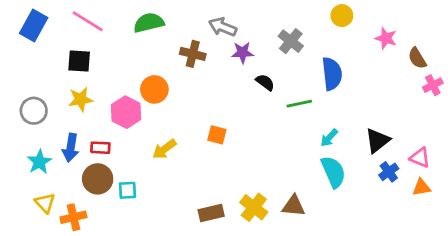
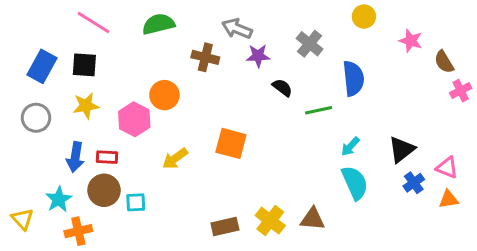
blue rectangle: (34, 26) -> (42, 66), moved
orange square: (217, 135) -> (231, 143), size x1.5
cyan star: (39, 162) -> (59, 199), moved
yellow triangle: (45, 203) -> (22, 219), moved

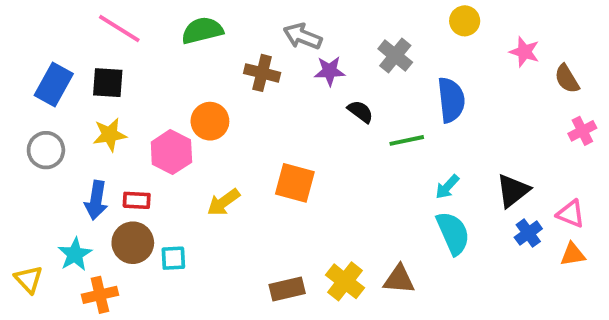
pink cross: (461, 91) -> (582, 131), moved

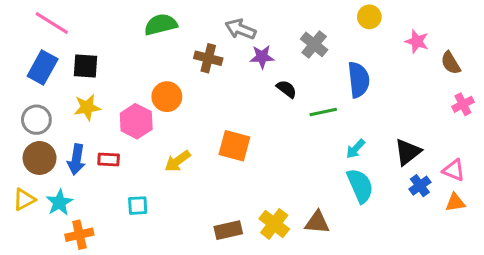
pink line: (119, 29) -> (52, 23), moved
brown circle: (133, 243) -> (40, 158), moved
yellow triangle: (29, 279) -> (24, 199), moved, turned 45

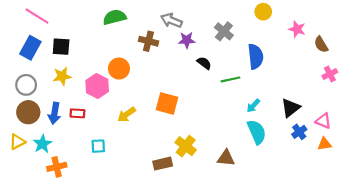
yellow cross: (274, 224) -> (186, 146), moved

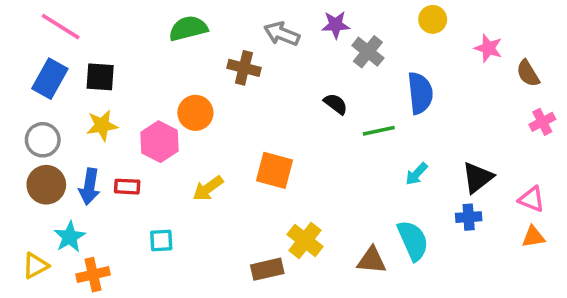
purple star: (187, 40) -> (336, 25), moved
cyan semicircle: (257, 132) -> (413, 240), moved
blue cross: (299, 132) -> (469, 217), moved, turned 32
yellow triangle: (17, 142) -> (35, 266), moved

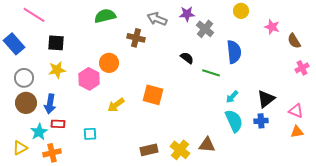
blue rectangle: (50, 79) -> (14, 44), moved, turned -70
green line: (379, 131) -> (211, 73), turned 30
red rectangle: (127, 187) -> (58, 124), moved
yellow cross: (305, 240) -> (180, 150), moved
cyan semicircle: (413, 240) -> (234, 121), moved

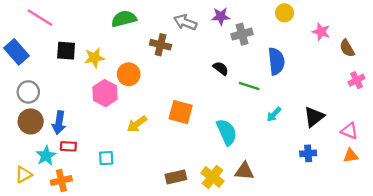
gray cross: (205, 29) -> (242, 34), turned 36
yellow star: (57, 70) -> (94, 58), moved
cyan semicircle: (234, 121) -> (227, 132), moved
blue cross: (261, 121) -> (308, 153), moved

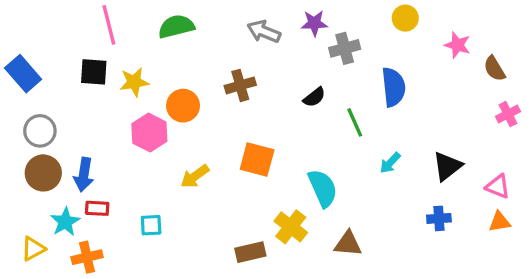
pink line: (40, 18) -> (109, 25), moved, turned 44
brown cross: (161, 45) -> (240, 85), moved, turned -30
black semicircle: (221, 68) -> (314, 97), turned 105
green line: (249, 86) -> (355, 122), turned 48
yellow cross: (212, 177) -> (291, 227), moved

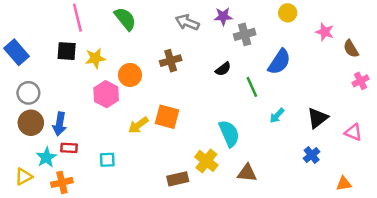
green semicircle: (176, 26) -> (125, 19), turned 65
blue semicircle: (393, 87) -> (279, 62), turned 40
orange square: (257, 160) -> (167, 117), moved
blue cross: (439, 218) -> (312, 155), turned -35
orange triangle: (500, 222) -> (344, 184), moved

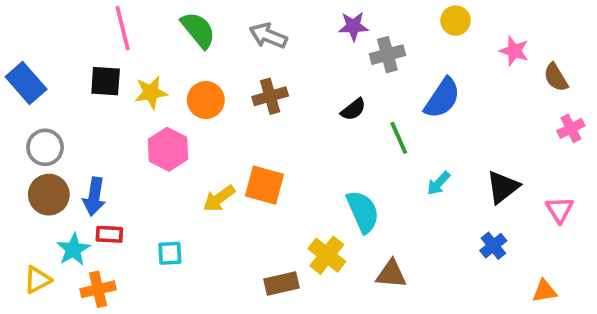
gray arrow: (187, 22) -> (268, 36), moved
orange circle: (130, 75) -> (206, 100), moved
pink triangle: (353, 132) -> (560, 210), turned 36

